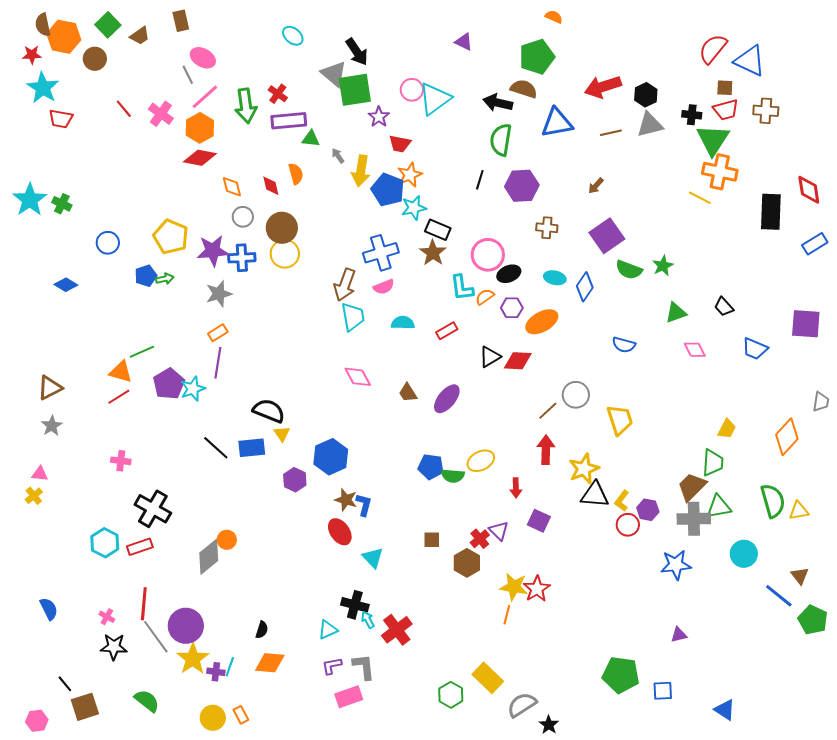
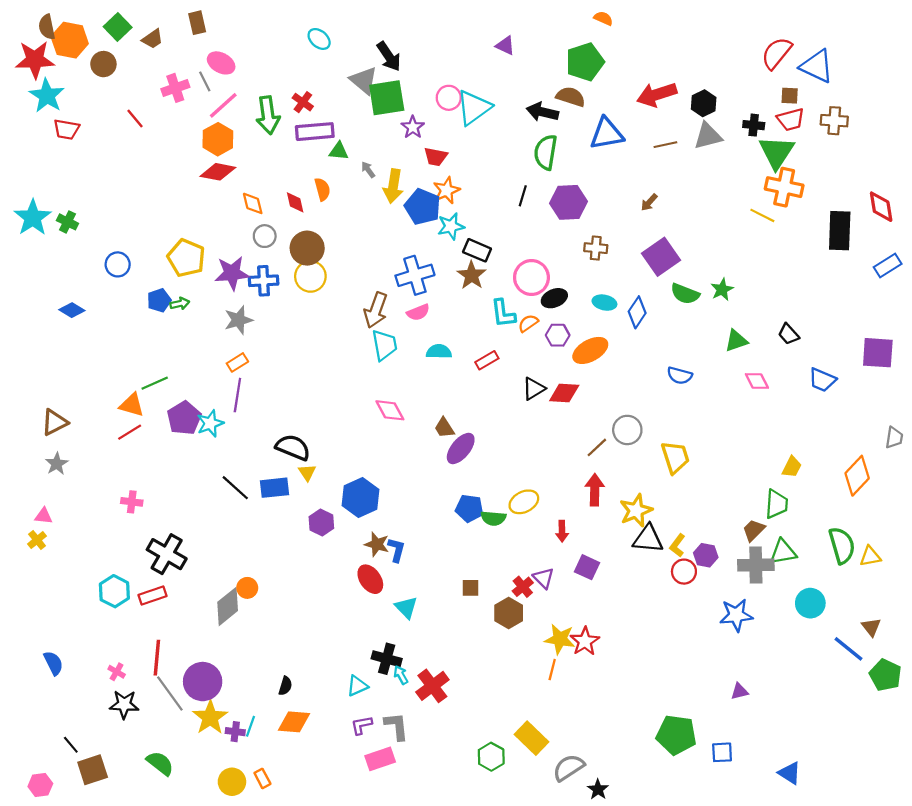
red star: (32, 55) -> (35, 60), size x1.8
pink cross: (161, 114) -> (175, 88), moved, turned 35
purple ellipse: (447, 399) -> (461, 448), moved
brown trapezoid: (692, 487) -> (754, 530), size x0.7

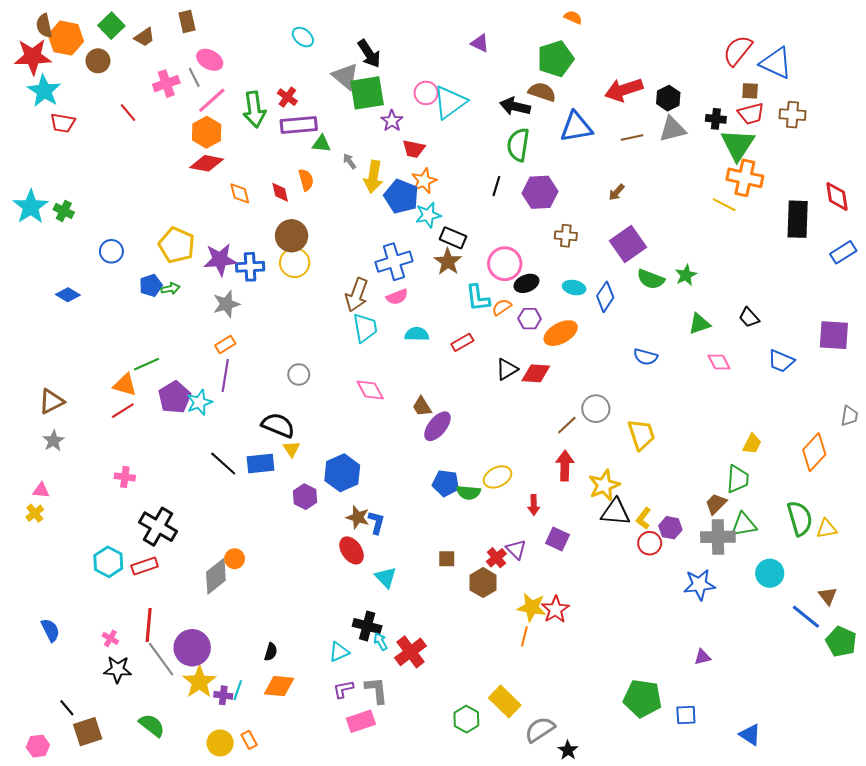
gray circle: (265, 236) -> (299, 374), moved

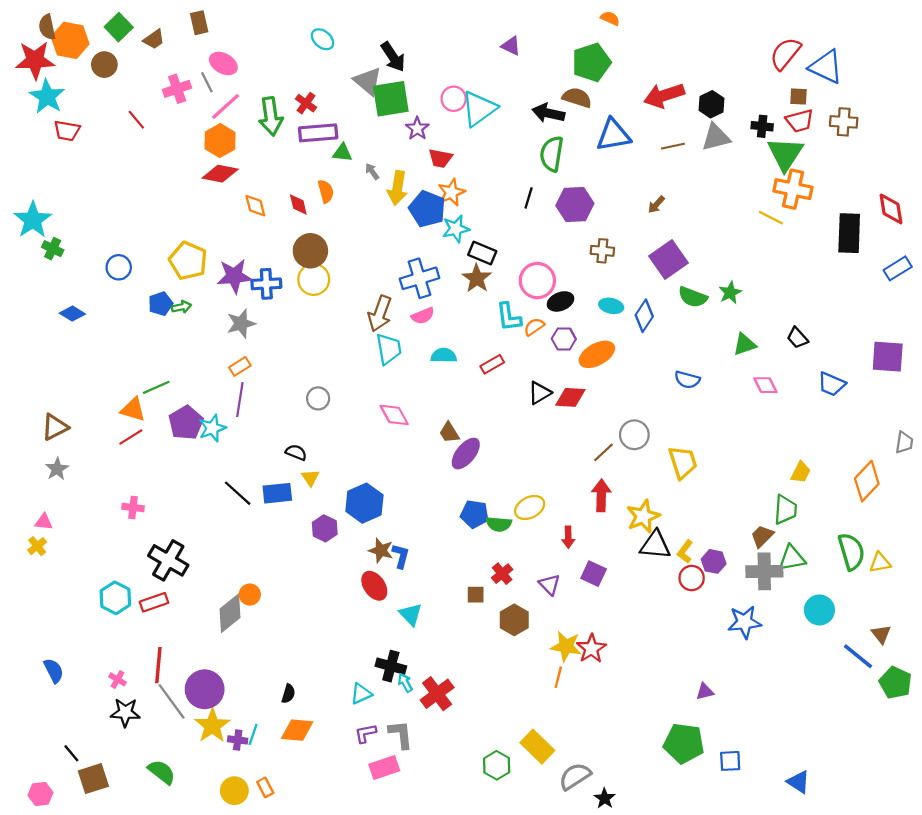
green cross: (64, 211) -> (53, 249), moved
black semicircle: (278, 425) -> (296, 452), size x0.6
red cross: (496, 558) -> (502, 574), moved
purple triangle: (702, 657) -> (705, 691), moved

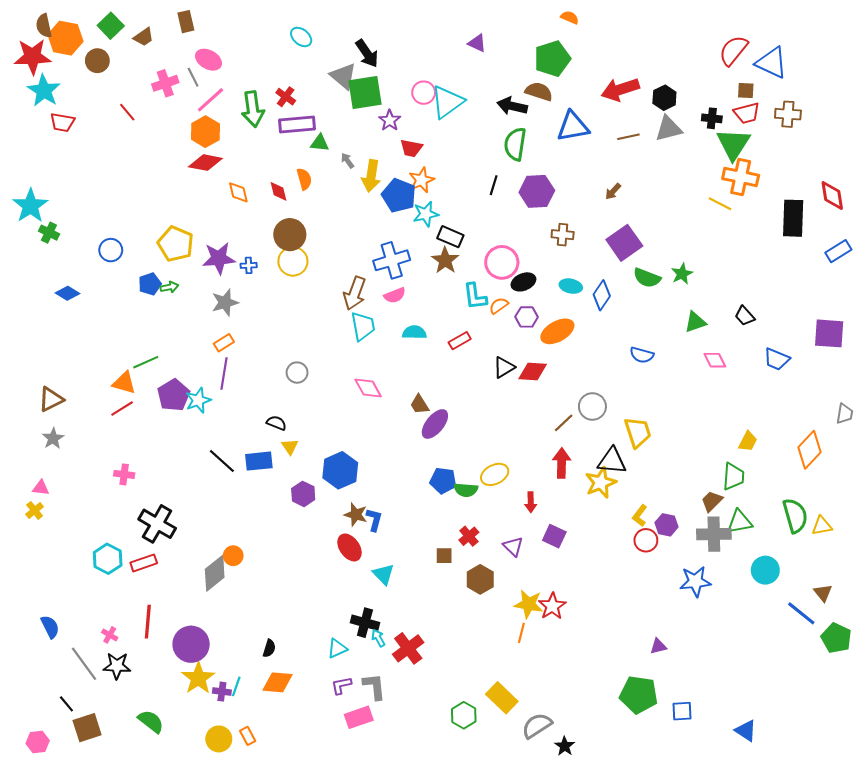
blue cross: (266, 284) -> (249, 265), size x0.6
black triangle: (655, 545) -> (612, 461), moved
gray line: (172, 701) -> (84, 664), moved

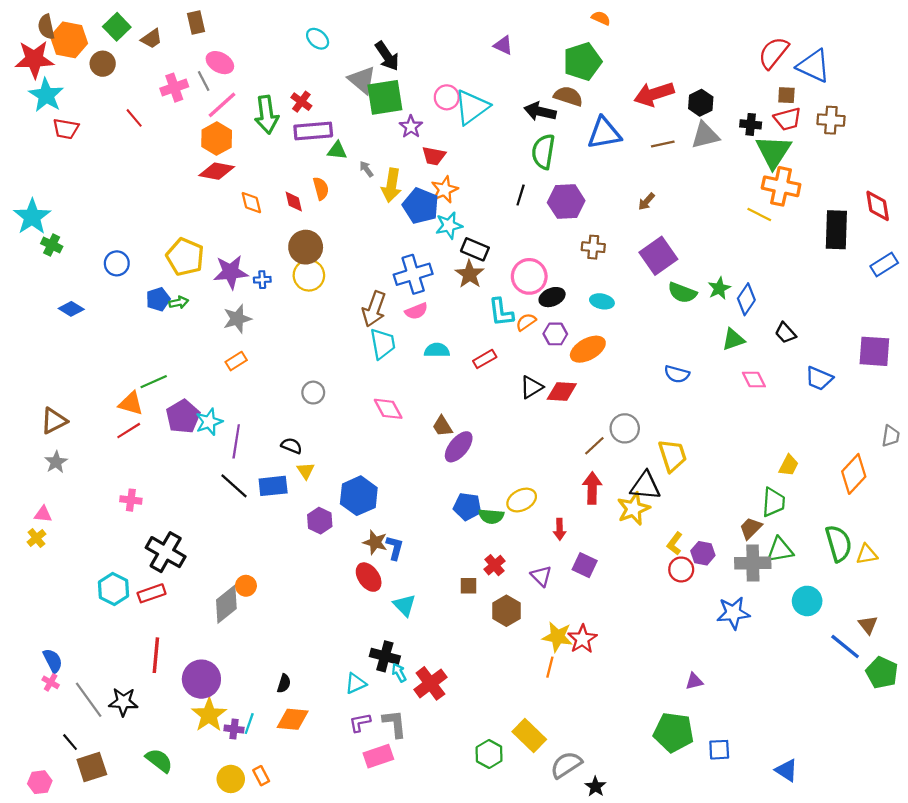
blue diamond: (602, 295) -> (746, 299), moved
purple line: (224, 374) -> (236, 441), moved
pink cross: (110, 635) -> (51, 682), moved

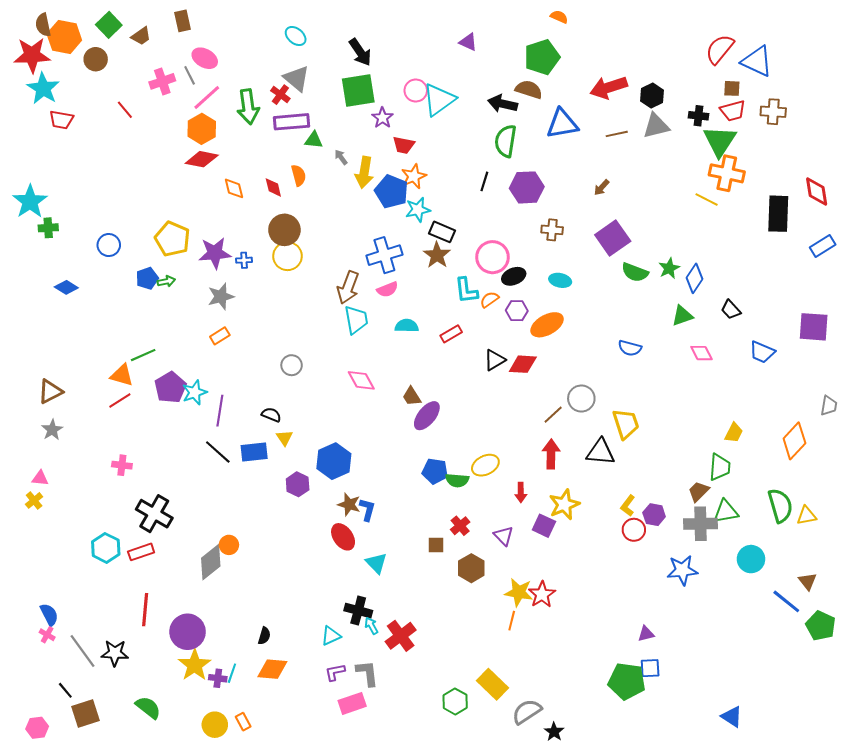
gray triangle: (362, 80) -> (297, 78), moved
green cross: (52, 245) -> (48, 228), turned -30
yellow star: (633, 509) -> (564, 505), moved
blue square: (719, 750) -> (650, 668), moved

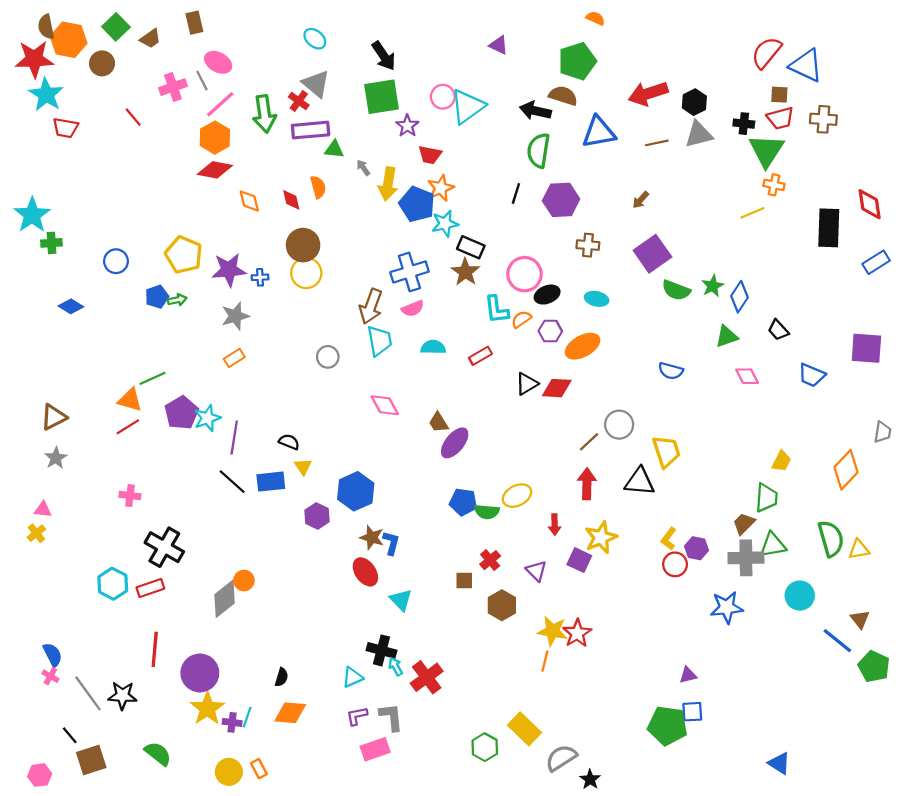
orange cross: (727, 173) -> (774, 185), size x0.6
yellow line: (707, 200) -> (752, 213), turned -50
gray circle: (292, 365) -> (328, 357), moved

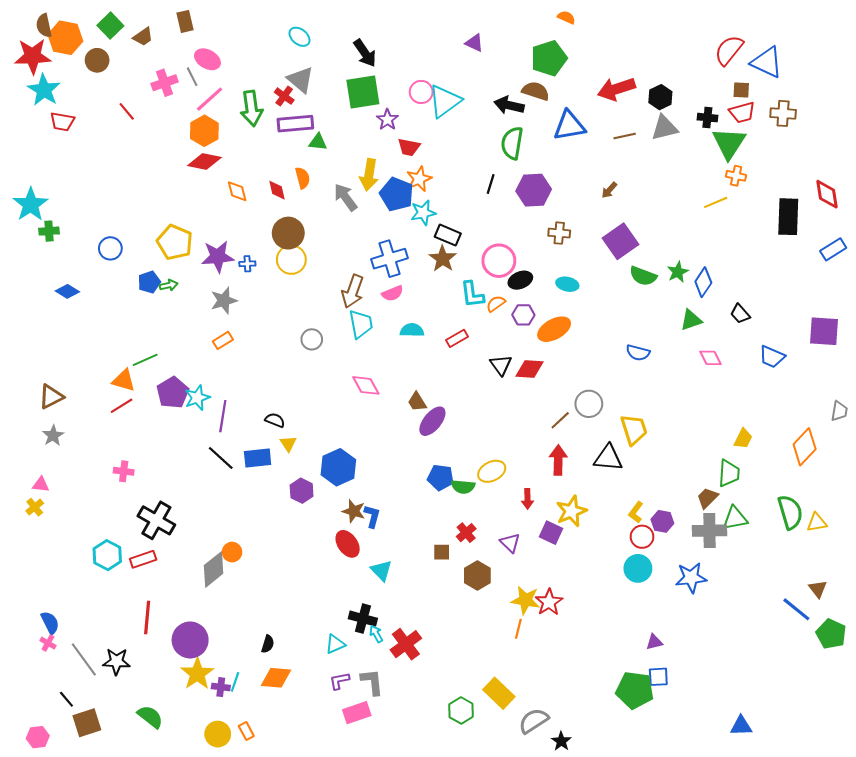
gray arrow: (363, 168) -> (346, 197), moved, size x1.8
black triangle: (527, 384) -> (501, 365), turned -35
cyan circle: (800, 596) -> (638, 568), moved
blue triangle: (779, 763) -> (741, 726), turned -35

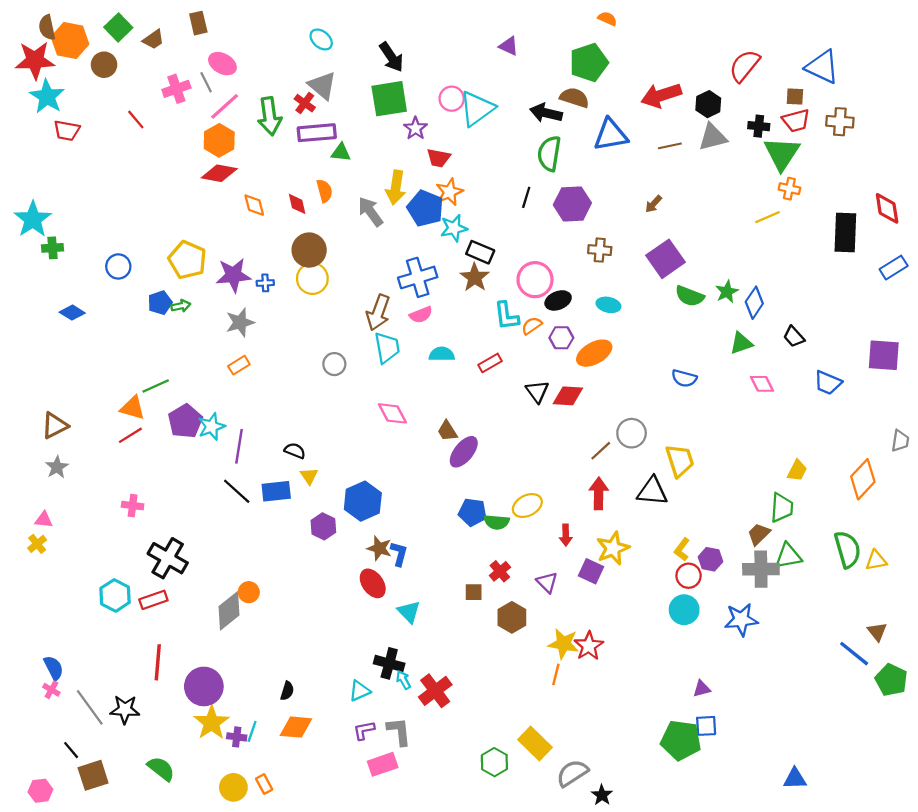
red semicircle: (729, 50) -> (744, 66), moved

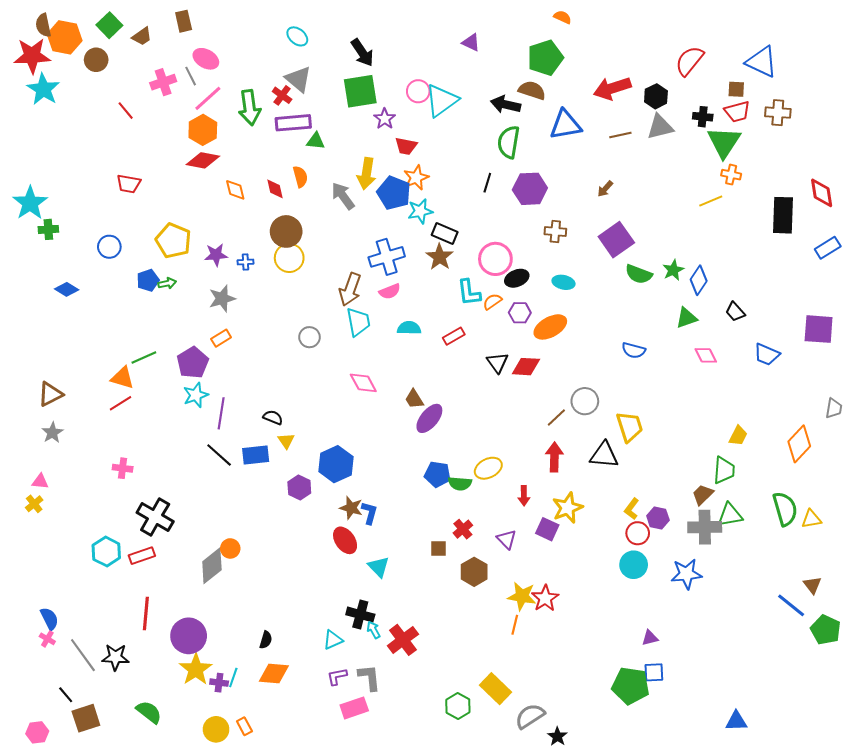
red trapezoid: (67, 130) -> (129, 184), moved
purple star: (233, 275) -> (216, 255), size x0.7
purple pentagon: (185, 421) -> (193, 363), moved

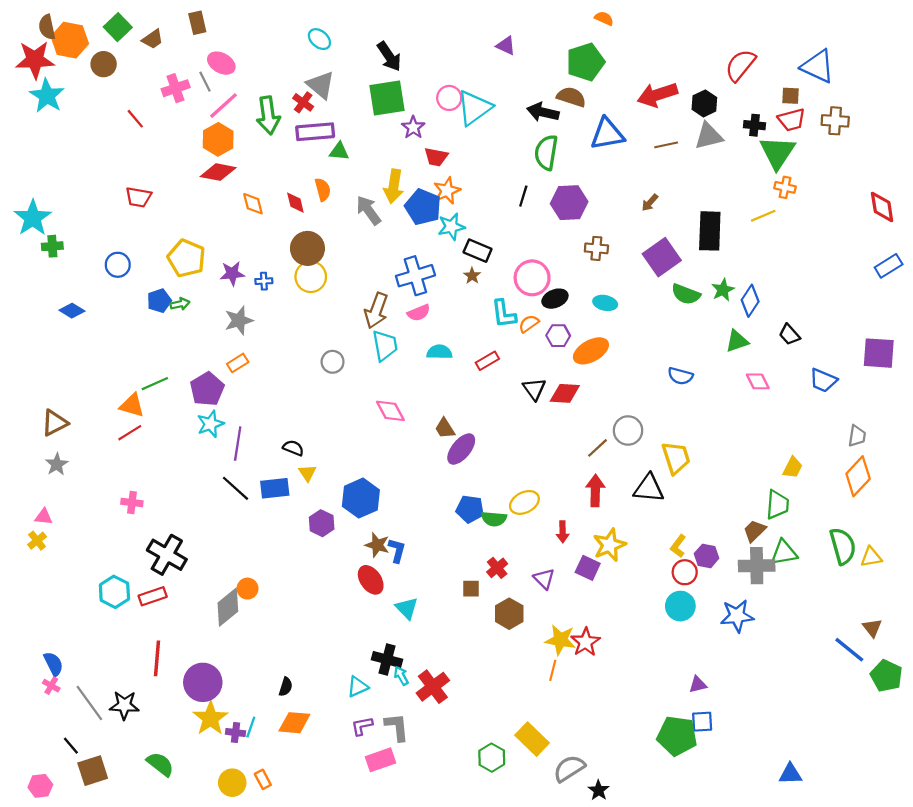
black rectangle: (783, 215) -> (710, 231), moved
brown star: (440, 257) -> (472, 276), size x0.6
gray trapezoid: (834, 408) -> (857, 436), moved

